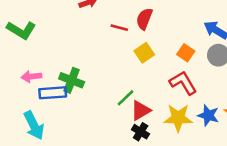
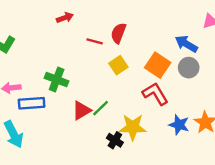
orange square: (186, 53) -> (158, 65), size x1.5
green cross: (72, 80) -> (57, 80), moved
red triangle: (141, 110) -> (82, 110), moved
yellow star: (178, 118) -> (133, 127), moved

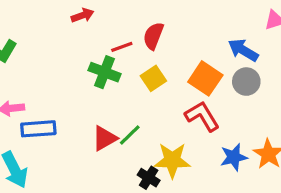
red line: (95, 41) -> (122, 47), turned -35
green cross: (57, 80) -> (105, 72), moved
blue star: (179, 125) -> (234, 157), turned -30

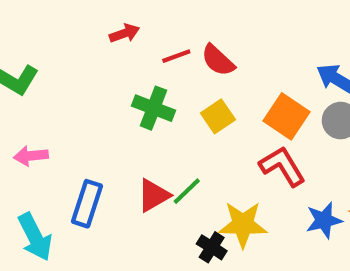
red semicircle: (153, 36) -> (218, 60), turned -68
red line: (122, 47) -> (176, 56), moved
blue rectangle: (38, 129) -> (87, 204), moved, turned -68

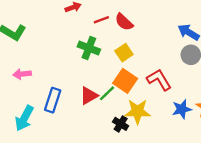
orange square: (286, 116) -> (125, 81), moved
cyan arrow: (35, 237) -> (24, 118), turned 55

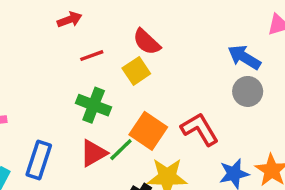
red line: (101, 20) -> (92, 56), moved
green cross: (89, 48) -> (94, 105), moved
yellow square: (124, 53) -> (136, 71), moved

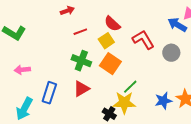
blue arrow: (244, 57) -> (177, 25), moved
red L-shape: (200, 129) -> (143, 40), moved
orange square: (148, 131) -> (110, 64), moved
green line: (121, 150) -> (130, 87), moved

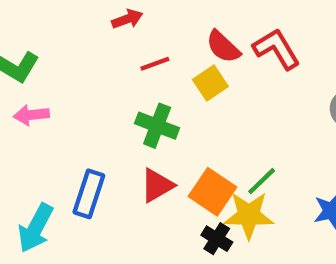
red L-shape: (143, 40) -> (276, 49), moved
orange square: (110, 64) -> (213, 192), moved
pink arrow: (22, 70) -> (31, 115), moved

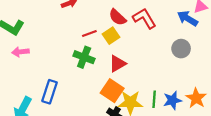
red line: (155, 64) -> (89, 33), moved
green line: (262, 181) -> (154, 99), moved, turned -42
red triangle: (157, 185) -> (117, 64), moved

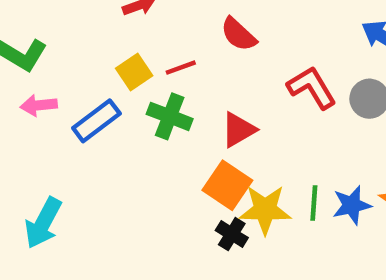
red L-shape: (144, 18) -> (312, 88), moved
yellow square: (111, 36) -> (134, 72), moved
blue rectangle: (50, 92) -> (96, 121), moved, turned 35

